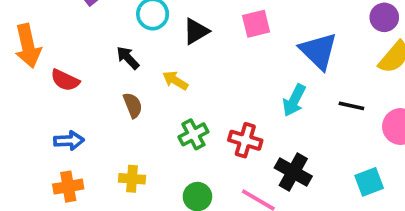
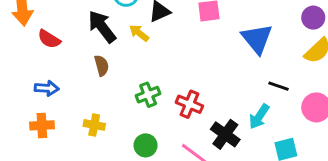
black arrow: (128, 58) -> (102, 27), size x1.6
yellow arrow: (175, 80) -> (139, 33), moved
cyan arrow: (294, 100) -> (259, 117), moved

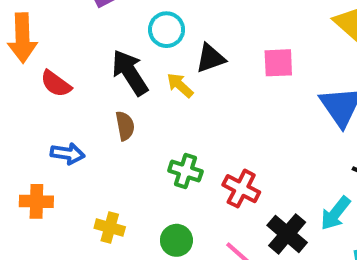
blue arrow: (47, 88) -> (68, 154), moved
green cross: (148, 95) -> (185, 171), turned 35
yellow cross: (94, 125) -> (110, 227), moved

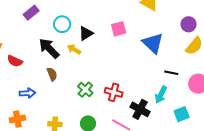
green cross: (185, 171) -> (85, 90), turned 35

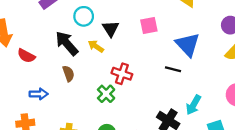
black triangle: (86, 33) -> (111, 29), turned -35
black line: (171, 73) -> (173, 69), moved
red cross: (114, 92) -> (122, 74), moved

